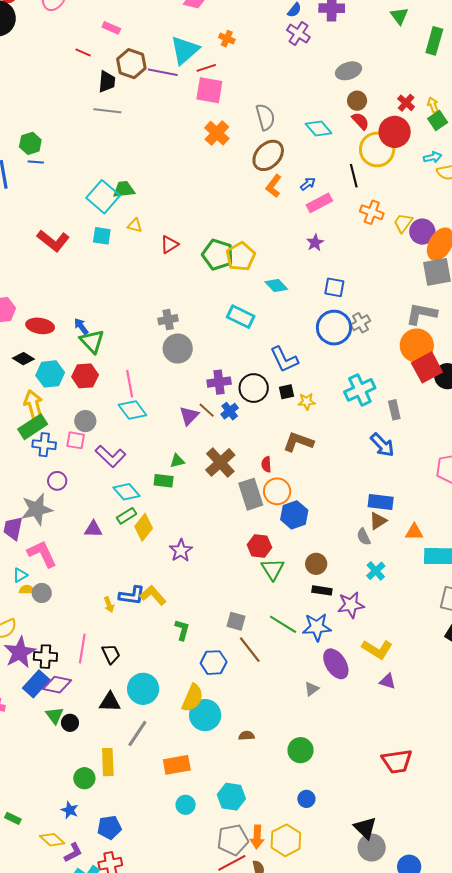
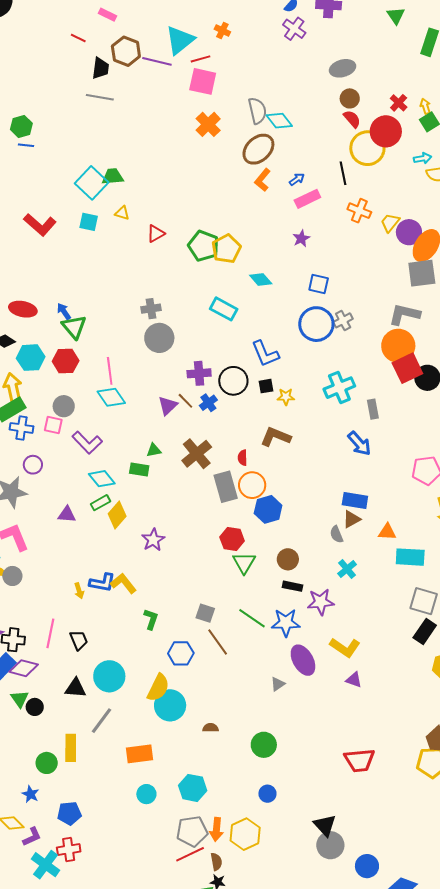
cyan diamond: (319, 129) -> (279, 121), moved

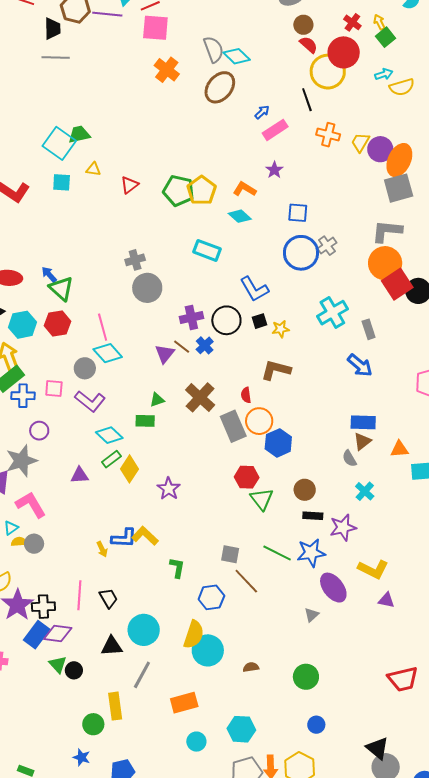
orange L-shape: (263, 180) -> (245, 189), moved, turned 90
gray circle: (64, 406) -> (85, 368), moved

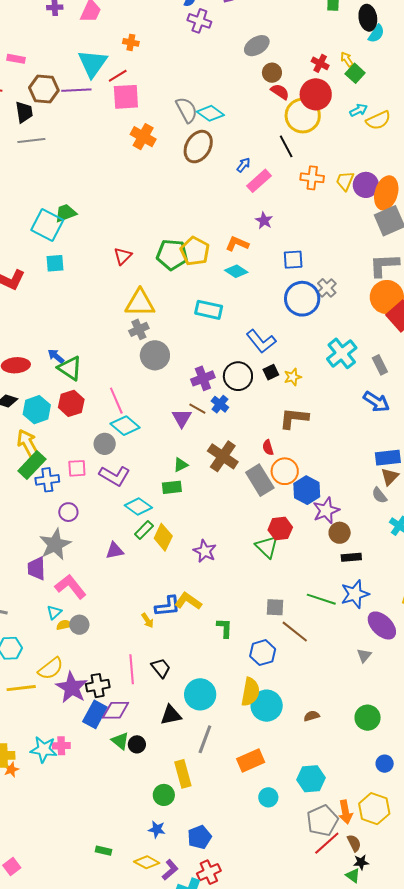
yellow triangle: (93, 169) -> (140, 303), moved, size x2.0
green triangle: (262, 499) -> (267, 547), moved
purple star: (343, 527) -> (326, 511), moved

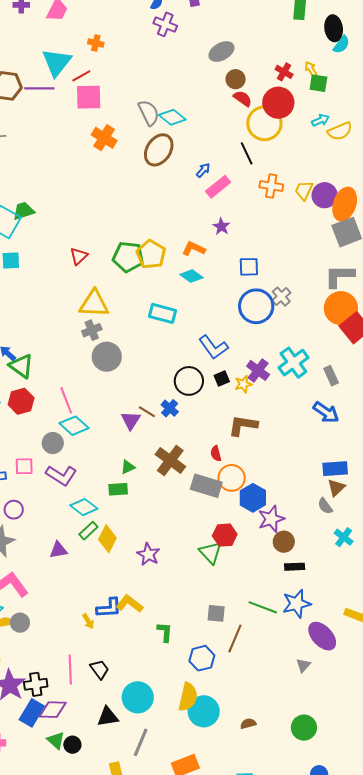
green square: (355, 73) -> (318, 83), turned -36
purple cross: (203, 378) -> (258, 370), moved, turned -35
gray rectangle: (260, 480) -> (206, 486), turned -44
brown line: (295, 632) -> (235, 639), turned 72

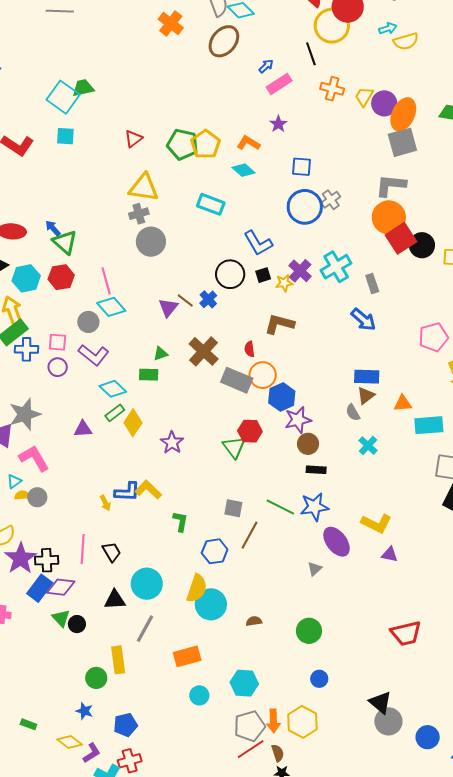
purple circle: (14, 510) -> (58, 367), moved

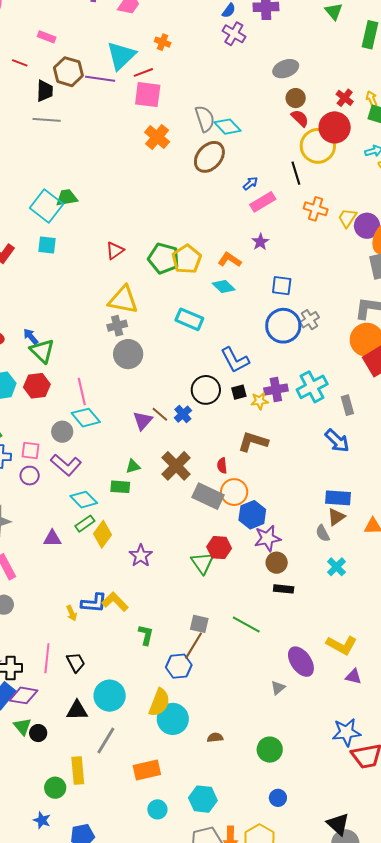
purple cross: (300, 271) -> (276, 389), turned 35
blue star: (314, 507) -> (346, 732), moved
brown line: (249, 535) -> (193, 646), moved

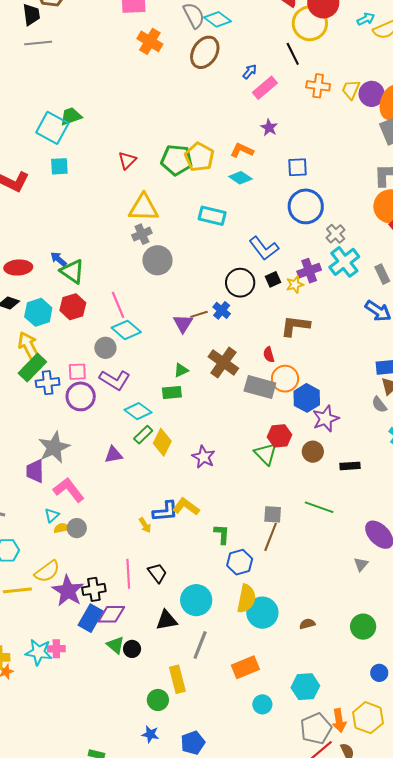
gray cross: (309, 320) -> (336, 234), moved
brown line: (160, 414) -> (199, 314), turned -48
purple circle: (30, 476) -> (81, 396), size x1.5
brown circle: (277, 563) -> (313, 452), moved
blue hexagon: (179, 666) -> (240, 562), moved

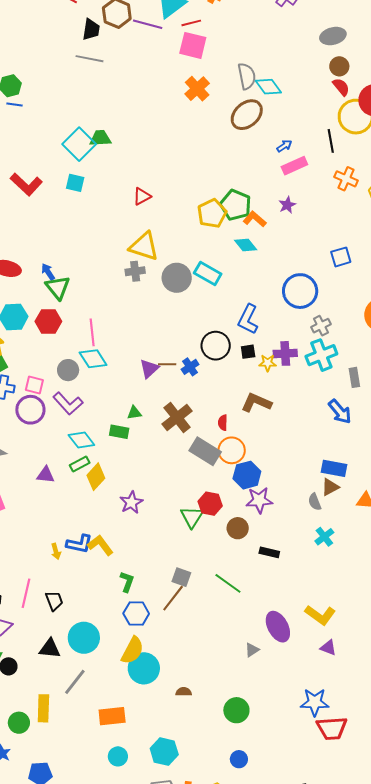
green pentagon: (177, 160) -> (236, 205), moved
blue square: (298, 167) -> (341, 257), moved, turned -30
blue L-shape: (264, 248) -> (248, 319), turned 48
gray circle: (157, 260) -> (177, 278), moved

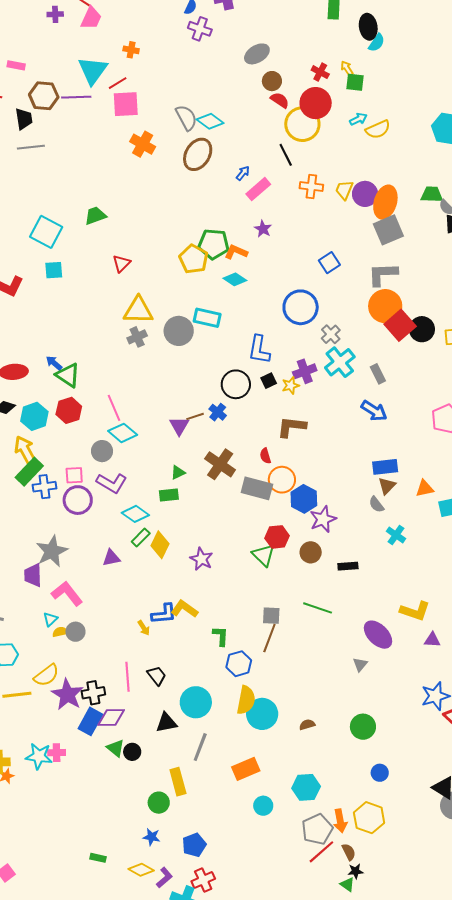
green trapezoid: (100, 138) -> (95, 216), moved

